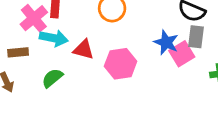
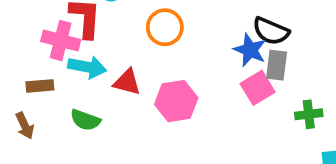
pink cross: (34, 18) -> (61, 40), turned -36
blue star: (166, 42) -> (250, 50), moved
green semicircle: (52, 78) -> (85, 120), turned -120

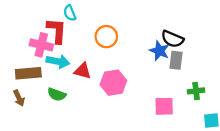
brown rectangle: (40, 86) -> (28, 73), size x1.5
pink square: (258, 88) -> (164, 106), moved, turned 30

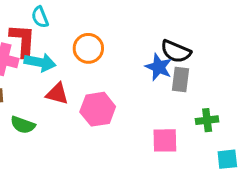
cyan arrow: (58, 61) -> (40, 62), moved

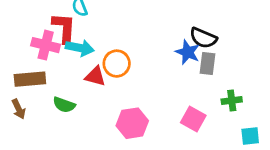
orange circle: (88, 48) -> (117, 64), moved
pink hexagon: (98, 109) -> (132, 123), moved
pink square: (165, 140) -> (193, 119), turned 30

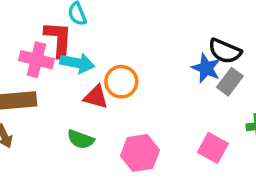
gray rectangle: (208, 64) -> (230, 82), turned 30
green semicircle: (64, 105) -> (81, 139), moved

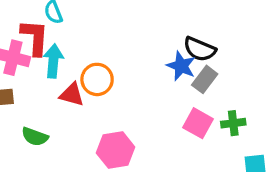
cyan arrow: (77, 63) -> (53, 61), turned -96
green semicircle: (81, 139) -> (35, 137), moved
pink square: (213, 148) -> (198, 123), moved

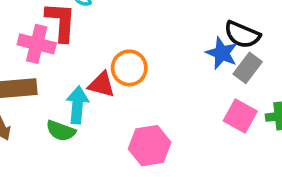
cyan arrow: (53, 61) -> (77, 105), moved

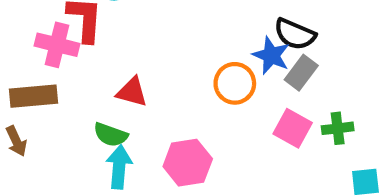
orange circle: (129, 68) -> (235, 83), moved
cyan arrow: (77, 105) -> (119, 167), moved
green semicircle: (61, 131) -> (111, 135), moved

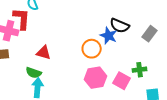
gray rectangle: (301, 73) -> (150, 34), moved
pink square: (293, 128) -> (122, 81), moved
pink hexagon: (188, 163) -> (96, 78), moved

